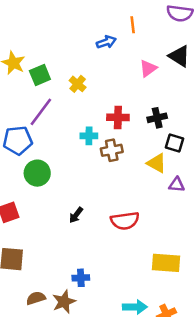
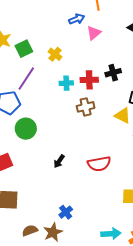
pink triangle: (148, 68) -> (94, 33), moved
black cross: (157, 118) -> (113, 73), moved
cyan cross: (89, 136) -> (66, 83), moved
blue cross: (81, 278) -> (66, 212), turned -32

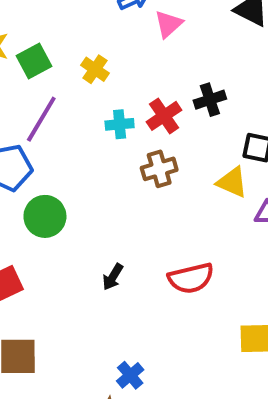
red cross: (89, 80) -> (164, 116), turned -30

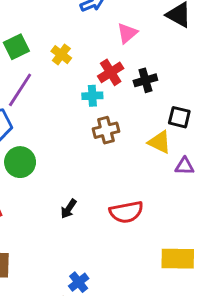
pink triangle: (168, 24) -> (127, 33), moved
red cross: (164, 116) -> (111, 72), moved
cyan cross: (120, 124) -> (92, 96), moved

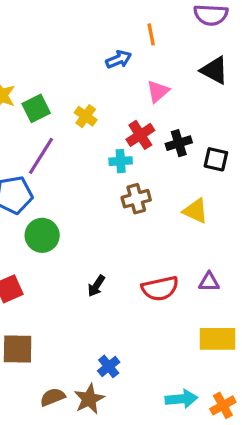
black square: (179, 117) -> (216, 159), moved
purple triangle: (185, 166) -> (209, 282), moved

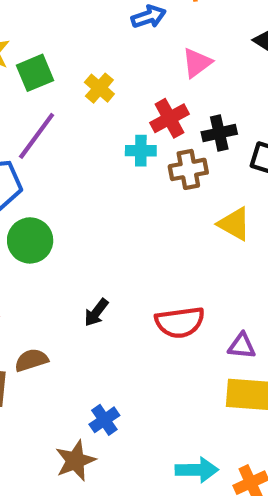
brown cross: (136, 199) -> (188, 169), moved
purple triangle: (209, 282) -> (242, 346), moved
brown semicircle: (53, 397) -> (31, 360), moved

